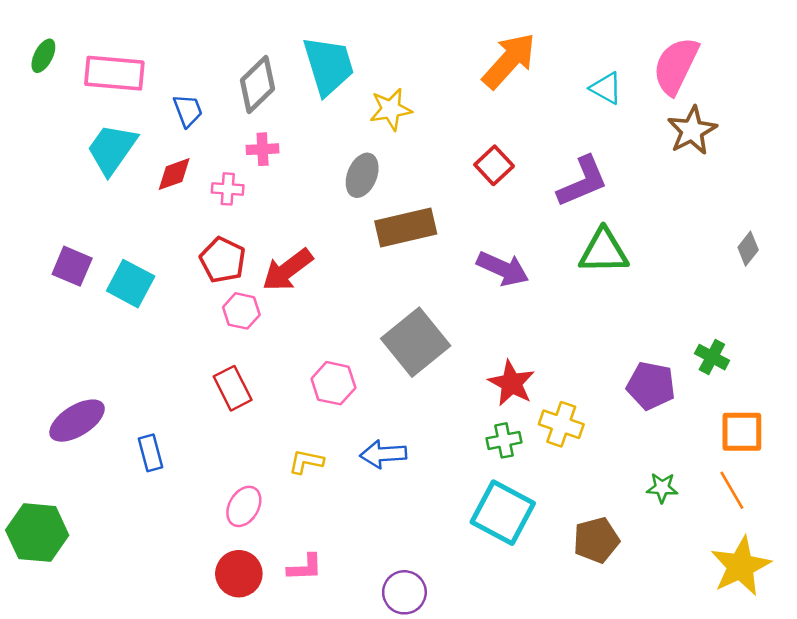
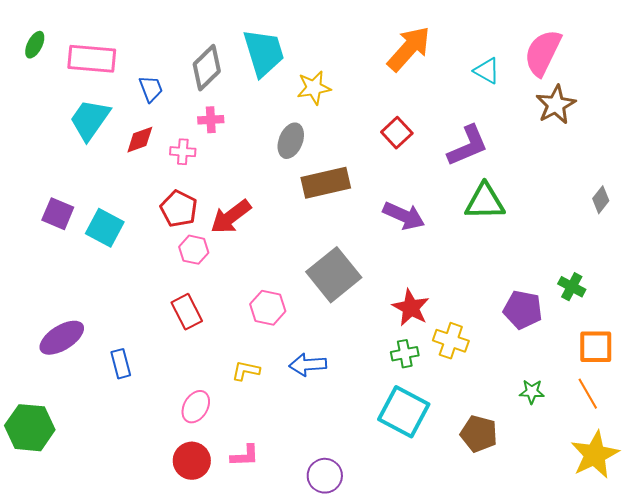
brown pentagon: (596, 540) -> (479, 434), turned 30

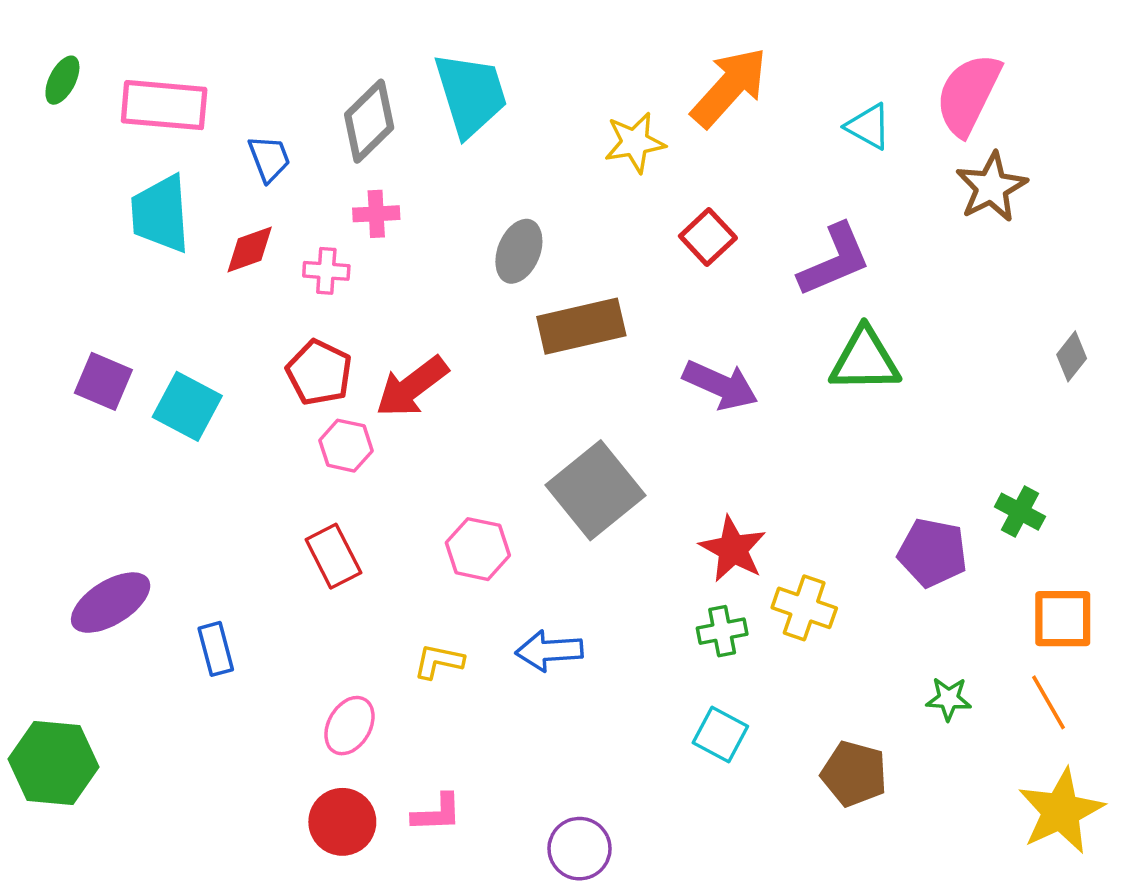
yellow star: (314, 88) -> (635, 142), moved
cyan trapezoid: (90, 120) -> (160, 214), turned -39
cyan square: (404, 412) -> (720, 734), size x0.6

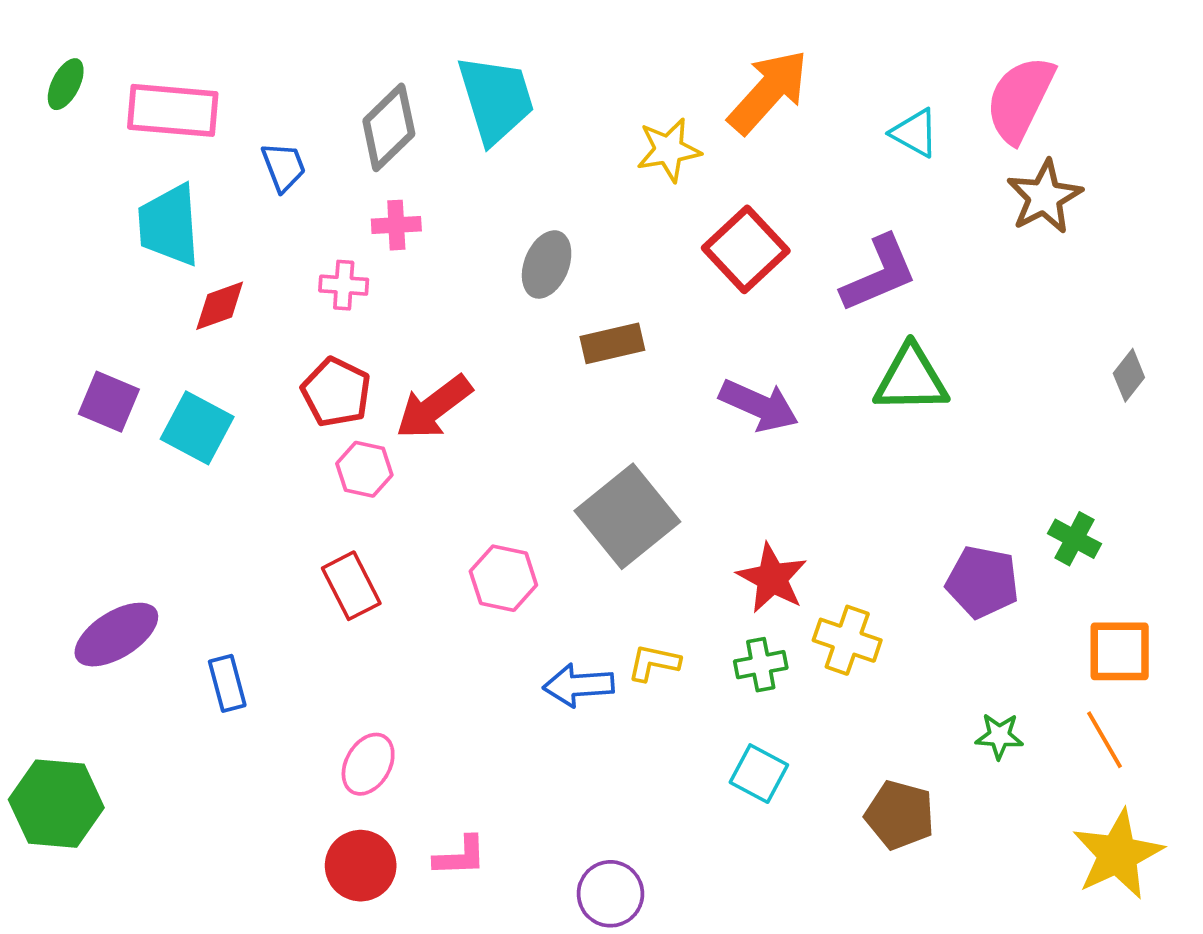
red square: (708, 237) -> (746, 249), size x1.4
red diamond: (250, 249) -> (220, 306), moved
brown rectangle: (581, 326) -> (612, 343), size x0.7
yellow L-shape: (439, 661) -> (654, 663), moved

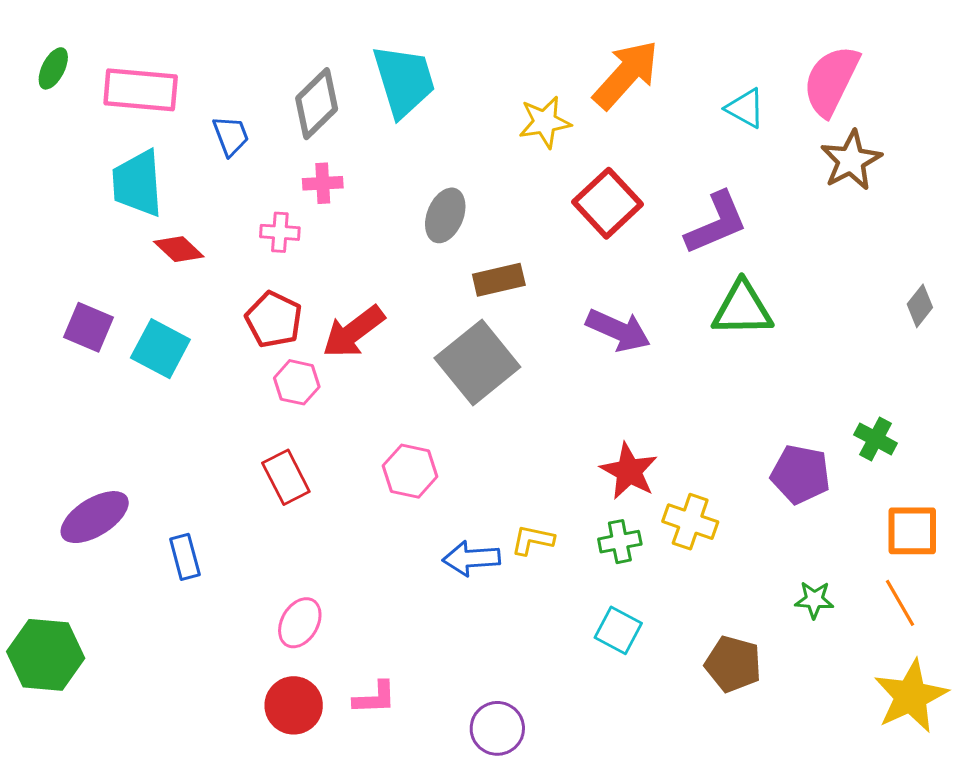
red diamond: (220, 306) -> (179, 249), turned 63
gray square: (627, 516) -> (477, 362), moved

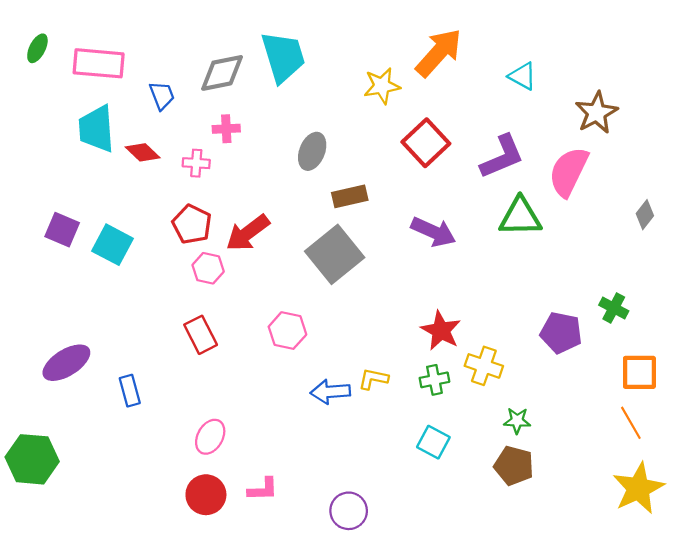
pink semicircle: (831, 81) -> (569, 172), moved
gray diamond: (317, 104) -> (222, 73), turned 33
red diamond: (179, 249) -> (143, 152), moved
green star: (814, 600) -> (517, 421), moved

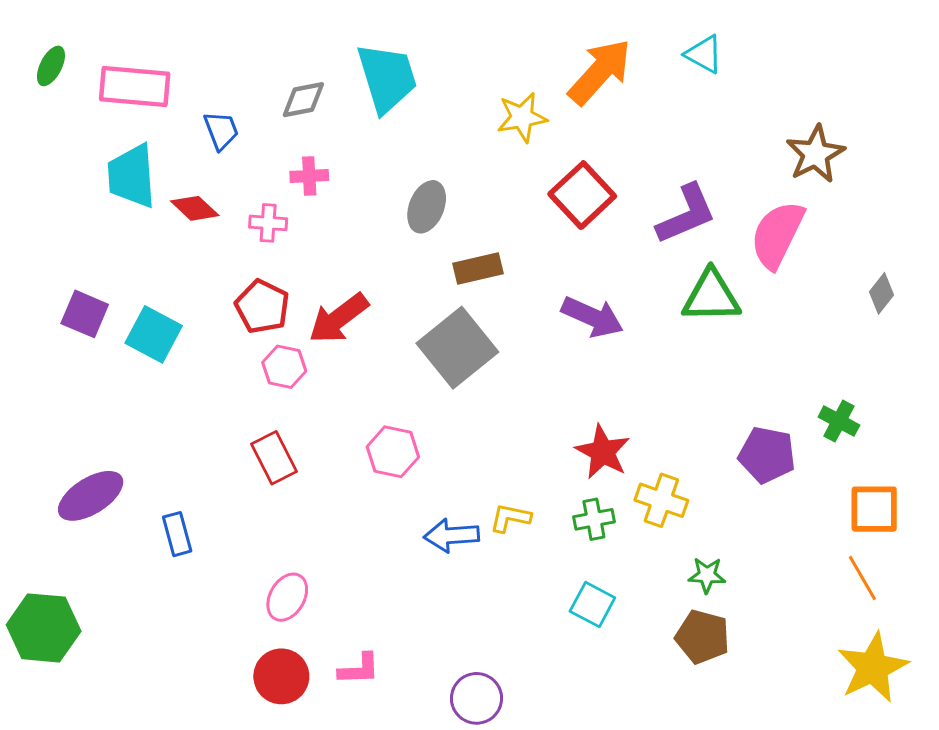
gray diamond: (222, 73) -> (303, 100), size x0.7
cyan triangle: (522, 76) -> (704, 54), moved

